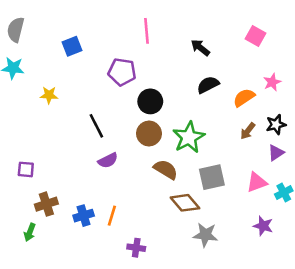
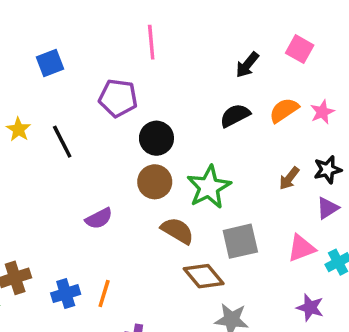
black arrow: (200, 48) -> (247, 65), moved, turned -90
yellow star: (49, 95) -> (19, 129), turned 30
orange semicircle: (244, 98) -> (284, 110), moved
black line: (96, 126) -> (62, 142), moved

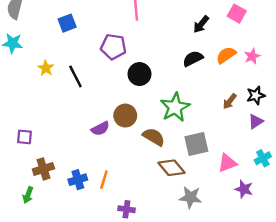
brown circle: (155, 182) -> (125, 116), moved
pink triangle: (301, 248) -> (227, 163), moved

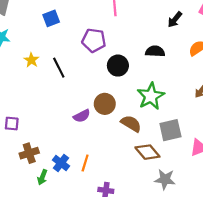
black semicircle: (193, 59) -> (155, 51), moved, turned 30
blue cross: (78, 180) -> (61, 163), turned -35
green arrow: (28, 195) -> (42, 177), moved

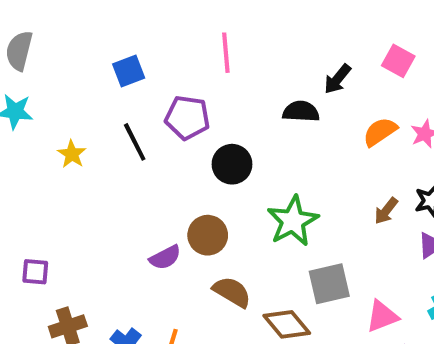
blue square: (51, 18) -> (129, 71), moved
black semicircle: (155, 51) -> (301, 112), moved
black line: (59, 68) -> (135, 142), moved
brown semicircle: (131, 124) -> (232, 292), moved

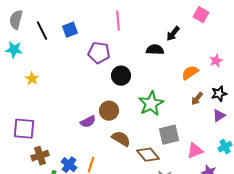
pink square: (398, 61) -> (201, 15), moved
orange semicircle: (380, 132) -> (190, 73), moved
black line: (135, 142) -> (42, 31), moved
yellow star: (72, 154) -> (32, 79), moved
purple square: (35, 272) -> (24, 129), size x1.6

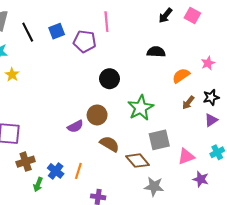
black arrow: (173, 34) -> (165, 16), moved
black semicircle: (155, 50) -> (156, 52), moved
purple pentagon: (99, 53) -> (85, 41), moved
yellow star: (32, 79) -> (12, 75), moved

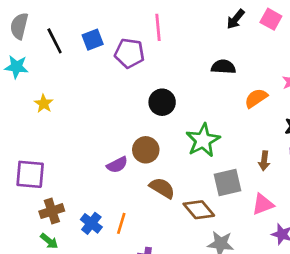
yellow star: (12, 75) -> (44, 104), moved
brown arrow: (188, 103) -> (264, 161), moved, turned -32
green arrow: (38, 184) -> (49, 241), moved, turned -72

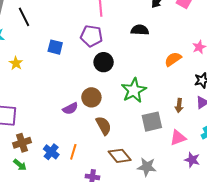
blue square: (93, 40) -> (55, 47), moved, turned 35
purple pentagon: (129, 53) -> (91, 36), moved
black semicircle: (223, 67) -> (140, 30), moved
brown semicircle: (162, 188) -> (104, 126), turned 30
brown diamond: (199, 210) -> (120, 156), moved

